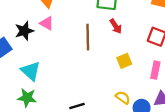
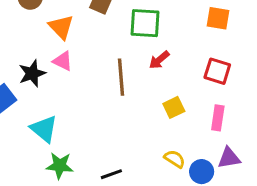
red arrow: (116, 26) -> (159, 60), turned 88
green star: (27, 98) -> (60, 166), moved

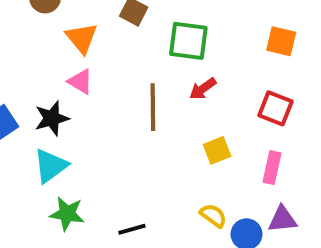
black star: (32, 73) -> (52, 118), moved
cyan triangle: (44, 129) -> (51, 166), turned 40

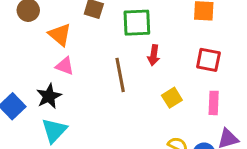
red arrow: (203, 89) -> (154, 55), turned -36

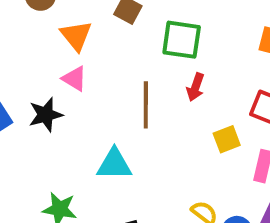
yellow square: (172, 98) -> (227, 139), moved
cyan triangle: (54, 131) -> (114, 164), moved, turned 36

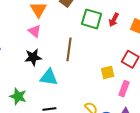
red arrow: (195, 87) -> (114, 20), moved
black star: (46, 115) -> (33, 57), moved

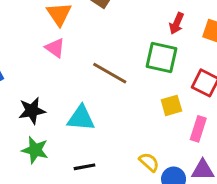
green square: (92, 19) -> (162, 57), moved
brown line: (69, 49) -> (110, 73), turned -65
black star: (33, 57) -> (32, 111), moved

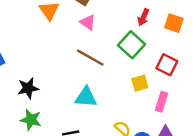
pink triangle: (55, 48) -> (88, 22), moved
green square: (162, 57) -> (132, 45), turned 30
cyan triangle: (81, 118) -> (86, 97), moved

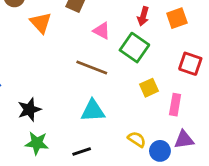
pink triangle: (88, 22) -> (102, 31), moved
orange square: (174, 23) -> (177, 18), turned -30
red square: (167, 65) -> (190, 64), moved

